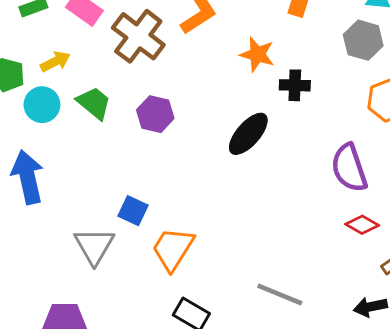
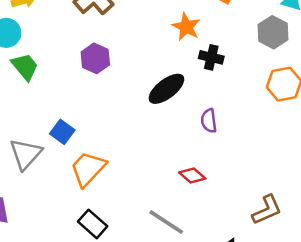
green trapezoid: (94, 103) -> (25, 67), moved
purple semicircle: (349, 168) -> (209, 121), moved, size x0.6
red diamond: (362, 225) -> (192, 175), moved

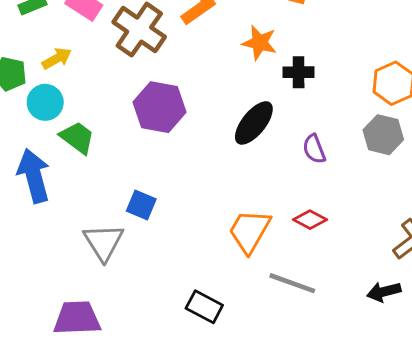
gray hexagon: (273, 32) -> (383, 135), moved
purple hexagon: (95, 58) -> (160, 107), size x1.4
orange trapezoid: (88, 169) -> (250, 231), moved

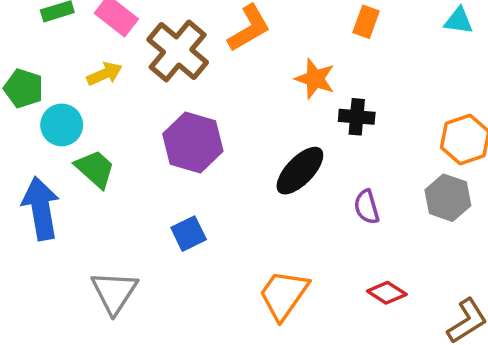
yellow arrow: (57, 58) -> (104, 74), moved
blue square: (141, 205) -> (189, 234), moved, turned 36
red diamond: (310, 220) -> (387, 293), moved

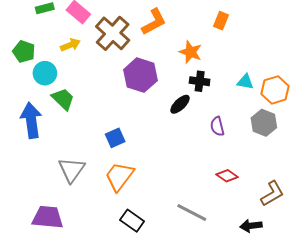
cyan triangle: (459, 21) -> (245, 82), moved
black cross: (357, 117) -> (200, 81), moved
purple hexagon: (193, 142) -> (140, 75), moved
black ellipse: (300, 171) -> (180, 104), size x0.7
orange trapezoid: (284, 295) -> (119, 176), moved

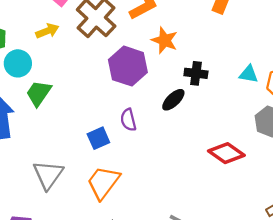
orange star: (190, 52) -> (165, 40), moved
green trapezoid: (63, 99) -> (39, 93), turned -100
purple semicircle: (217, 126) -> (128, 120), moved
red diamond: (227, 176) -> (226, 153), moved, size x1.4

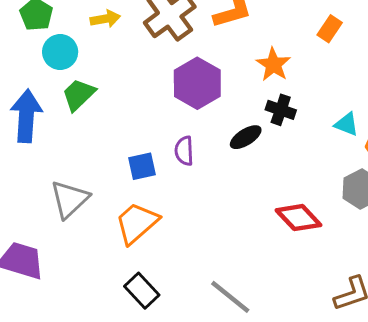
orange star: (165, 40) -> (273, 65), moved

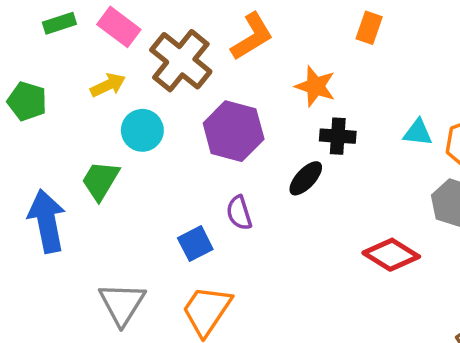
cyan circle: (60, 52) -> (142, 130), moved

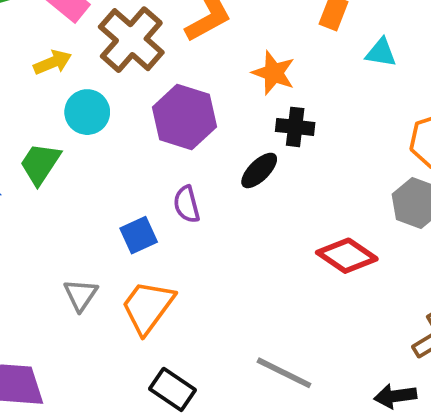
cyan triangle: (418, 133) -> (381, 53), moved
gray triangle: (122, 304) -> (81, 295), moved, size x0.7

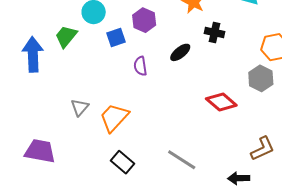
purple hexagon: (184, 117) -> (144, 20), size x0.7
black cross: (295, 127) -> (215, 32), moved
blue square: (139, 235) -> (116, 37), moved

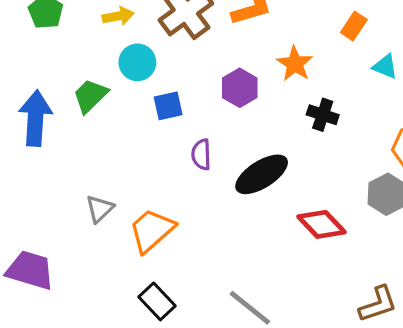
purple hexagon: (144, 20) -> (240, 88), moved
black ellipse: (180, 52) -> (262, 174), moved, size x1.6

